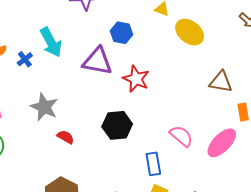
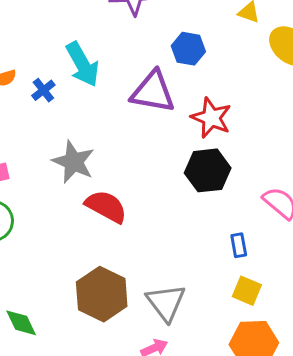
black hexagon: (117, 125) -> (208, 170), moved
red semicircle: (66, 137) -> (106, 206), size x1.6
blue rectangle: (153, 164) -> (239, 245), size x0.7

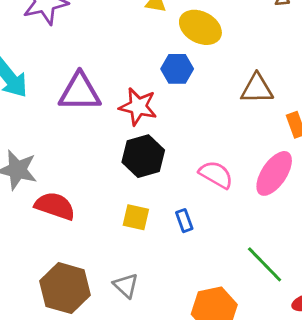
blue hexagon: (188, 49) -> (177, 69), moved
yellow square: (247, 291) -> (136, 217), moved
gray triangle: (166, 303) -> (126, 286), size x0.7

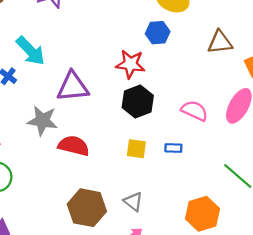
purple triangle: (80, 92) -> (73, 87), moved
blue rectangle: (184, 221) -> (173, 148), turned -63

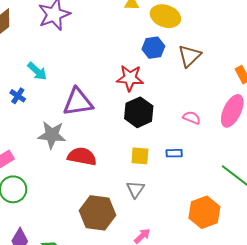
brown triangle: (220, 42) -> (189, 56), moved, turned -35
cyan arrow: (31, 51) -> (37, 71), size x0.7
pink semicircle: (195, 111) -> (192, 118), size x0.7
gray triangle: (133, 202) -> (135, 189), moved, turned 30

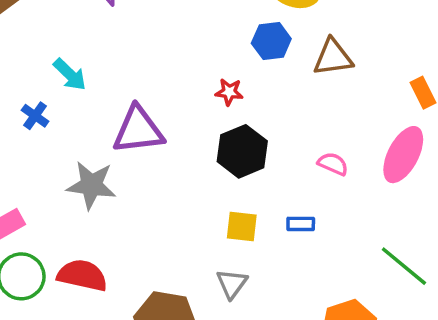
brown triangle: (189, 56) -> (333, 57), turned 35
red star: (130, 78) -> (229, 92), size x0.6
red semicircle: (82, 156) -> (82, 275), moved

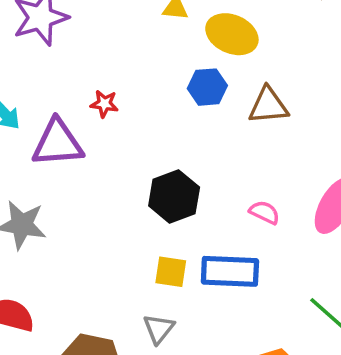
red star: (229, 92) -> (104, 104), moved
purple triangle: (138, 130) -> (58, 143), moved
blue rectangle: (301, 224) -> (230, 271), size x2.0

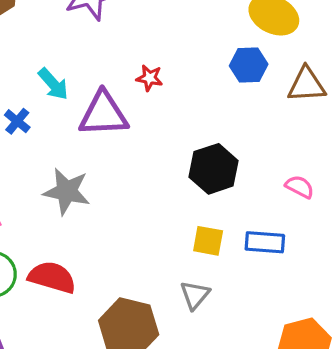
blue rectangle: (230, 271) -> (265, 242), size x0.7

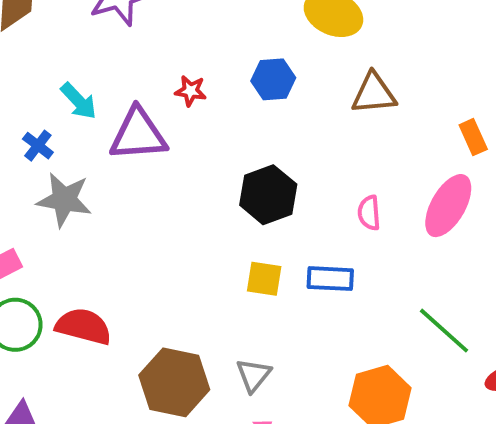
blue hexagon: (249, 65) -> (273, 79), moved
pink semicircle: (300, 187) -> (369, 213), turned -120
gray star: (67, 191) -> (64, 200), moved
gray triangle: (195, 295) -> (253, 375), moved

